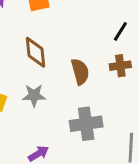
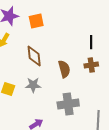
black line: (120, 31) -> (91, 42), turned -32

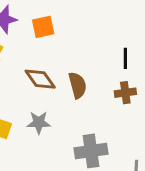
brown diamond: (34, 56) -> (40, 79), turned -30
brown semicircle: (64, 69) -> (78, 85), moved

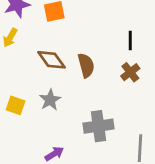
brown cross: (125, 93) -> (130, 72), turned -30
gray star: (39, 123) -> (50, 100), turned -30

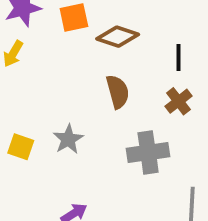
brown diamond: (52, 60) -> (118, 37), moved, turned -36
gray cross: (98, 126) -> (148, 153), moved

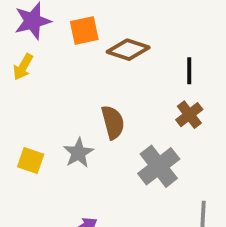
brown semicircle: (118, 92) -> (113, 122), moved
gray cross: (148, 153) -> (159, 166), turned -30

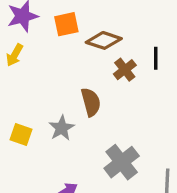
brown cross: (189, 115) -> (125, 70), moved
gray cross: (159, 166) -> (122, 162), moved

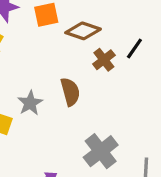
black line: (156, 58) -> (134, 49), turned 35
gray star: (62, 128) -> (30, 103), moved

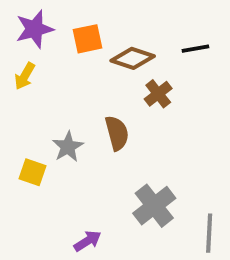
black line: (134, 49) -> (195, 49), moved, turned 45

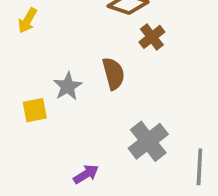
yellow square: (33, 172) -> (35, 110), turned -30

